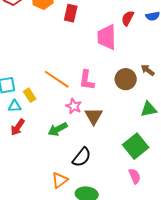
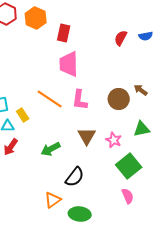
pink trapezoid: (107, 37) -> (69, 64), moved
pink star: (74, 106) -> (114, 140), moved

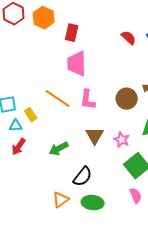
red semicircle: (121, 38) -> (129, 38), turned 105
green ellipse: (80, 214) -> (93, 203), moved

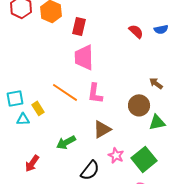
brown circle: (127, 99) -> (139, 105), moved
brown triangle: (95, 136) -> (102, 129), turned 30
pink star: (122, 140) -> (116, 155), moved
red arrow: (19, 147) -> (32, 163), moved

